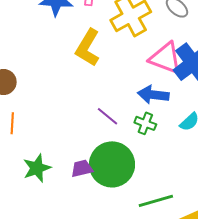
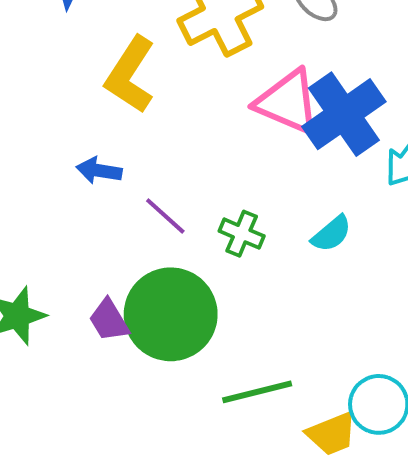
blue arrow: (153, 95) -> (99, 171), moved, size x0.7
purple trapezoid: (82, 169) -> (109, 320), turned -110

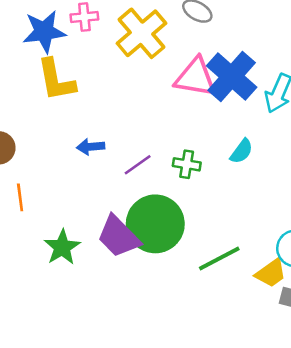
yellow L-shape: (130, 75) -> (56, 80), moved, turned -30
purple line: (165, 216) -> (138, 165), turned -64
purple trapezoid: (109, 320) -> (119, 237), size x1.6

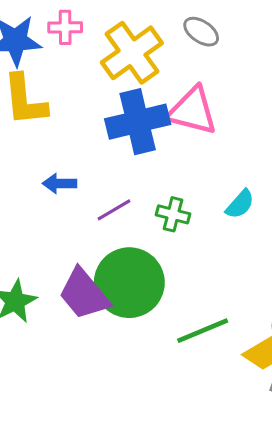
blue cross: (232, 77) -> (138, 122), moved, turned 30

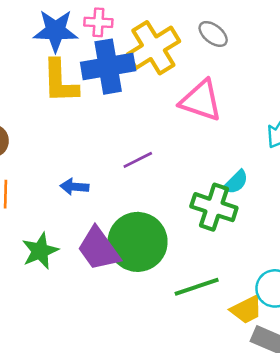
blue cross: (138, 122) -> (108, 67), moved
blue arrow: (59, 184) -> (74, 187), moved
purple line: (114, 210) -> (138, 160), moved
green cross: (173, 214) -> (214, 207), moved, size x1.6

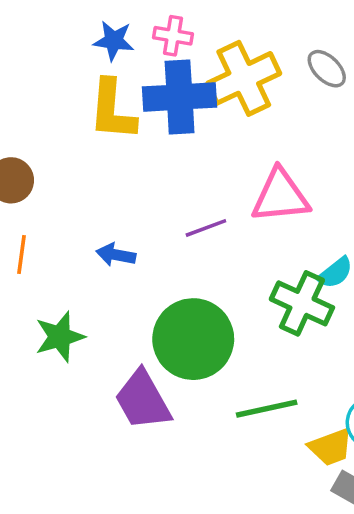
blue star: (56, 31) -> (114, 41), size x0.7
pink triangle: (201, 101) -> (280, 196), moved, turned -30
purple trapezoid: (99, 249) -> (143, 400), moved

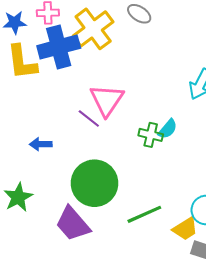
pink triangle: (280, 196) -> (107, 100), moved, turned -39
purple line: (206, 228) -> (89, 118), turned 70
green cross: (302, 303) -> (151, 135), moved, size x0.7

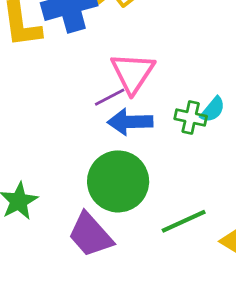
purple line: (89, 118) -> (110, 97), turned -65
blue arrow: (41, 144) -> (130, 122), moved, size x1.5

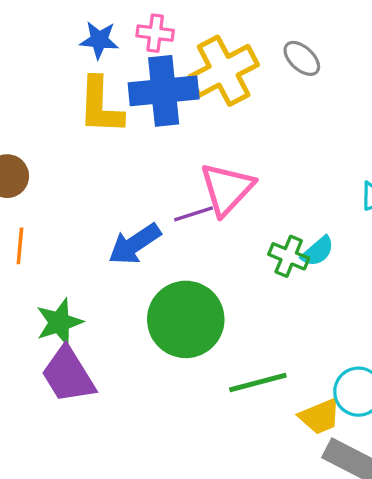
blue arrow: (130, 122) -> (135, 244), moved, turned -42
purple trapezoid: (90, 235) -> (68, 375), moved

